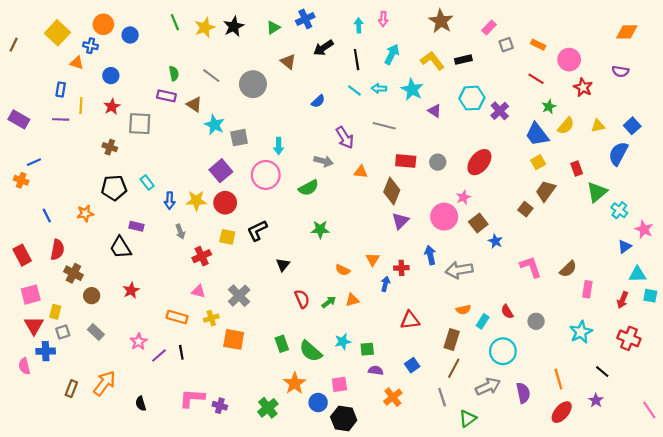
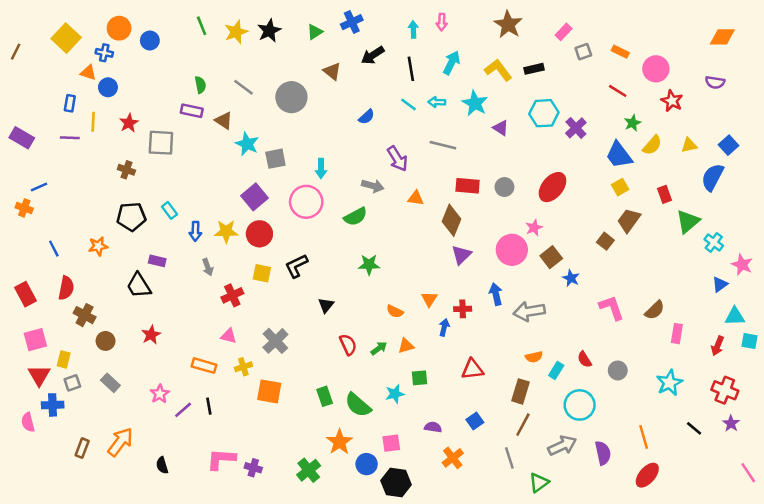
blue circle: (111, 76) -> (108, 87), moved
green square: (367, 349) -> (419, 378), moved
purple star: (596, 400) -> (731, 423), moved

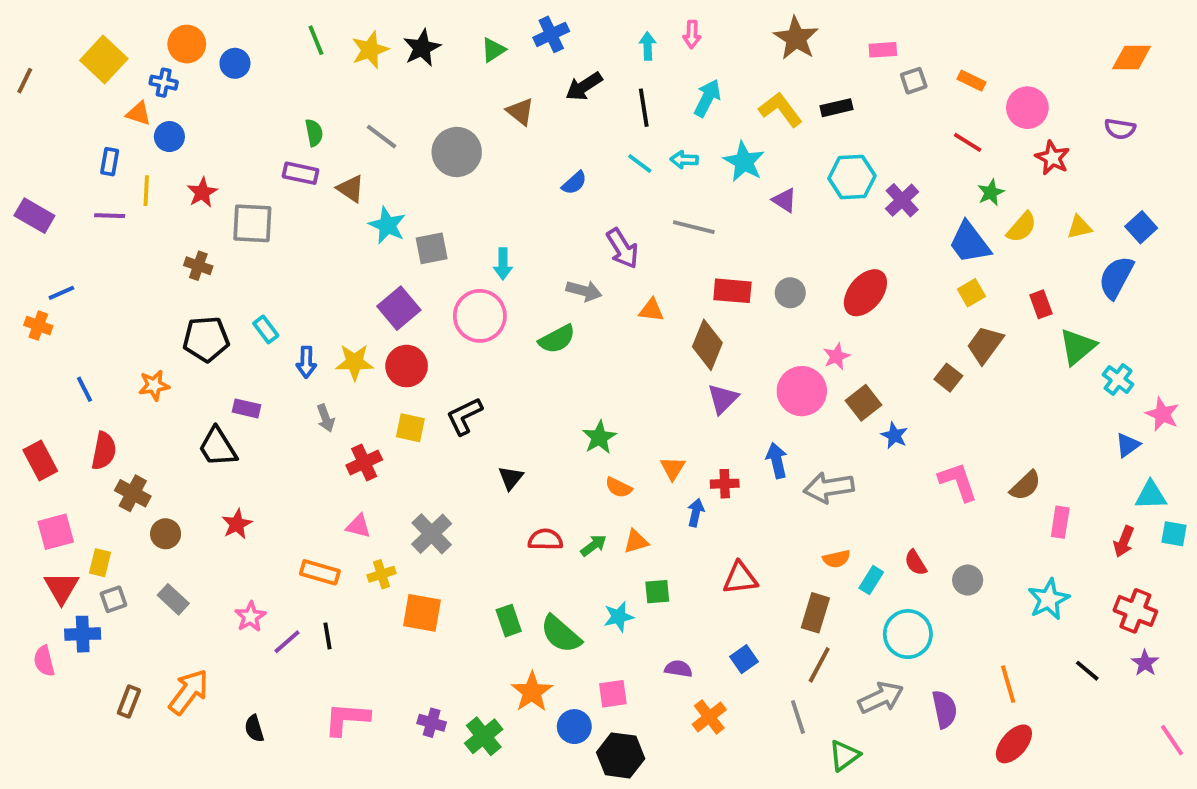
pink rectangle: (564, 32) -> (883, 50), turned 42
green star: (369, 265) -> (599, 437), moved, turned -30
red semicircle: (348, 345) -> (545, 540), turned -65
purple cross: (253, 468) -> (432, 723), moved

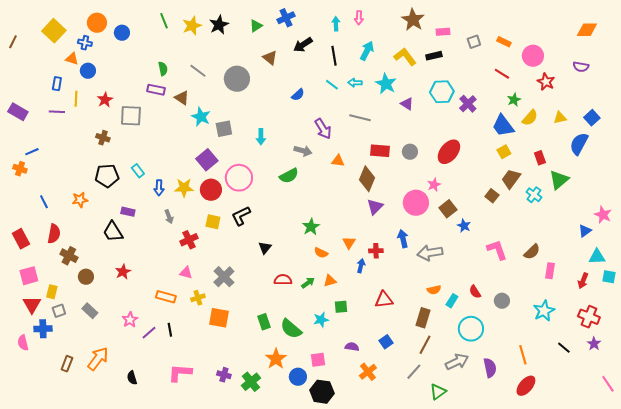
pink rectangle: (883, 50) -> (443, 32), moved
pink circle: (480, 316) -> (239, 178), moved
cyan cross: (1118, 380) -> (534, 195), moved
gray line: (798, 717) -> (414, 372), turned 60

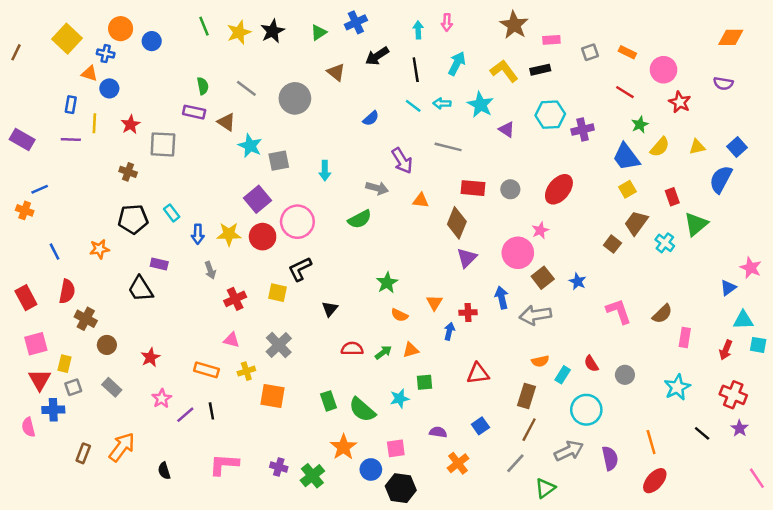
purple cross: (468, 104) -> (583, 130), turned 30
brown square: (448, 209) -> (543, 278), moved
yellow square: (213, 222) -> (277, 293), moved
red star: (123, 272) -> (150, 357), moved

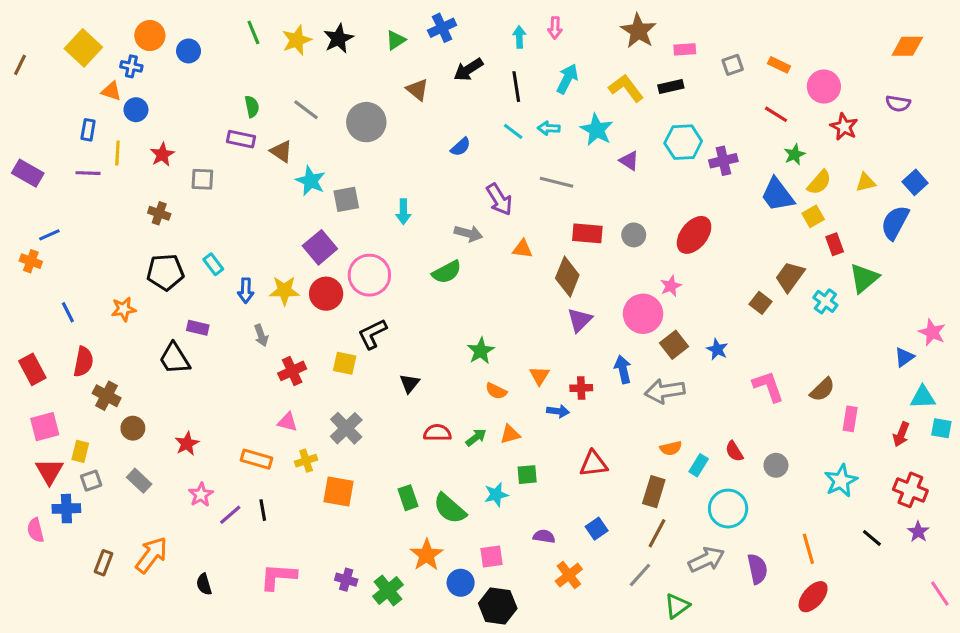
gray square: (163, 144) -> (202, 179), size x0.7
yellow square: (627, 189) -> (813, 216), moved
blue arrow: (449, 331) -> (558, 411), turned 84

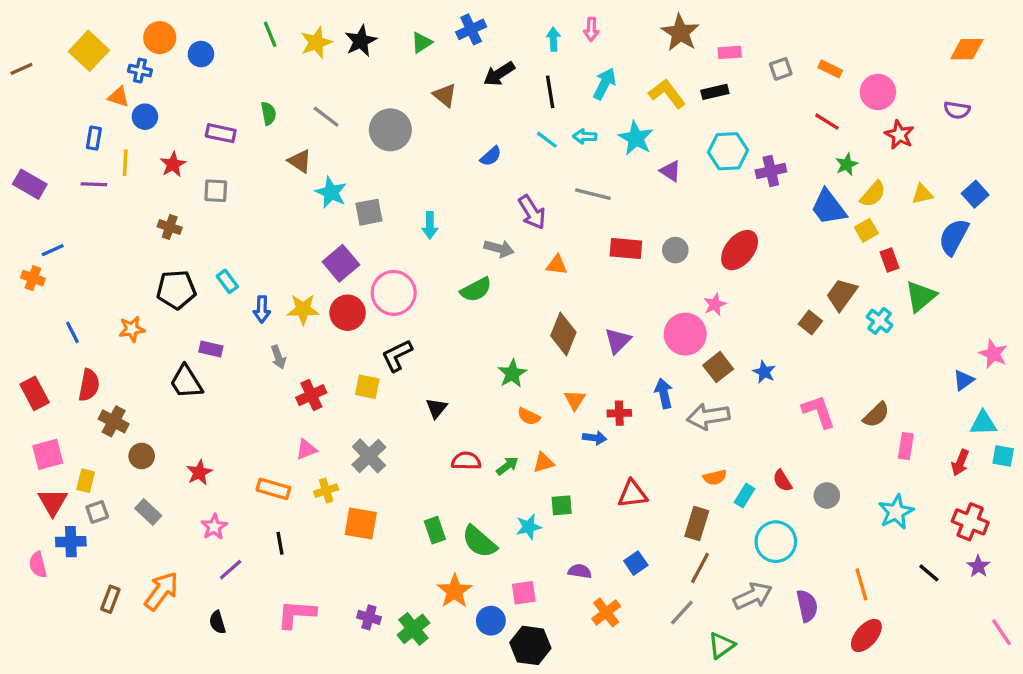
brown line: (20, 65) -> (21, 69), turned 40
purple rectangle: (241, 139) -> (221, 133), moved
brown diamond: (567, 277) -> (563, 334), moved
pink triangle: (287, 422) -> (306, 449), turned -35
purple line: (230, 515) -> (231, 570), moved

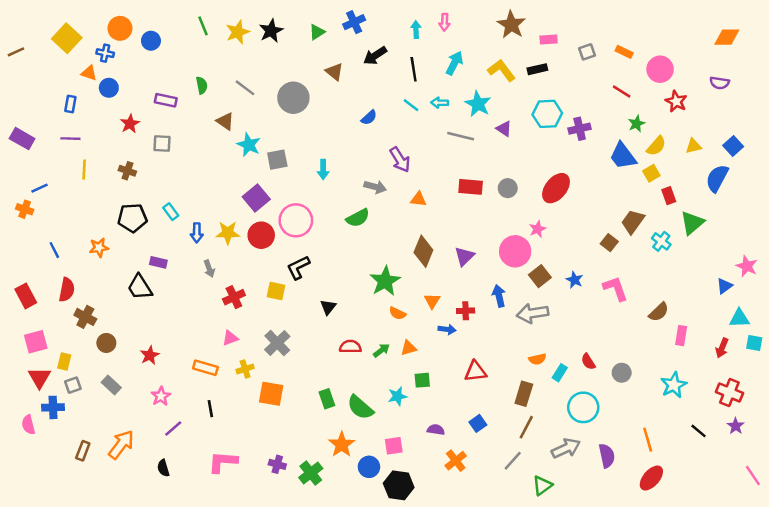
yellow line: (125, 163) -> (84, 170), moved
gray line: (593, 194) -> (461, 136), moved
green star: (512, 374) -> (385, 281), size x1.4
pink L-shape: (819, 411) -> (615, 288), moved

